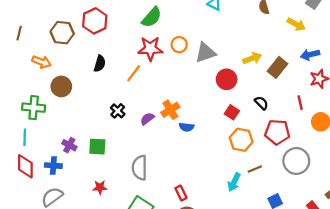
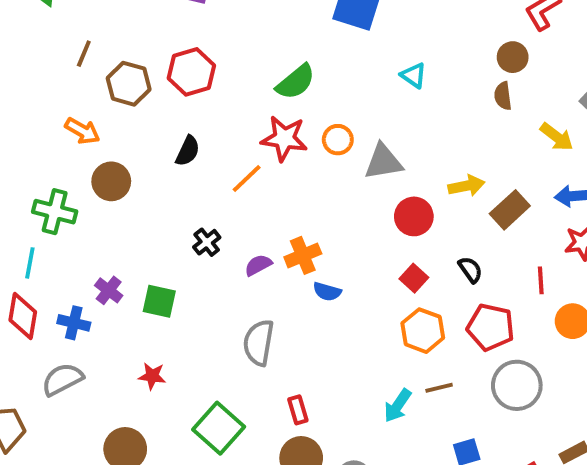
brown line: (19, 33) -> (84, 54), moved
gray semicircle: (140, 168) -> (259, 343), moved

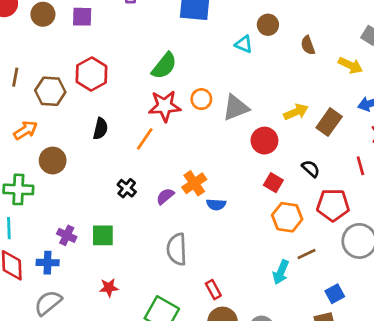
brown circle: (513, 57) -> (268, 25), moved
orange arrow: (82, 131) -> (26, 130), turned -50

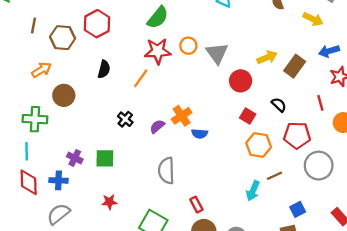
gray triangle: (236, 108) -> (217, 53), turned -45

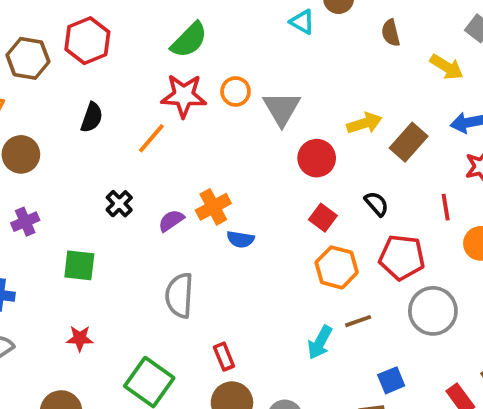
purple cross: (75, 158) -> (25, 222), moved, turned 35

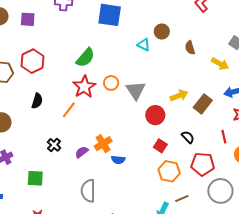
red star: (184, 96) -> (84, 87), turned -30

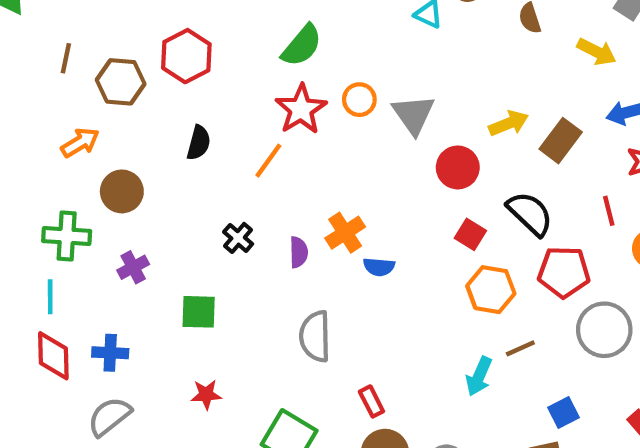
black semicircle: (188, 137) -> (530, 214), size x1.6
purple semicircle: (82, 152) -> (299, 252), turned 128

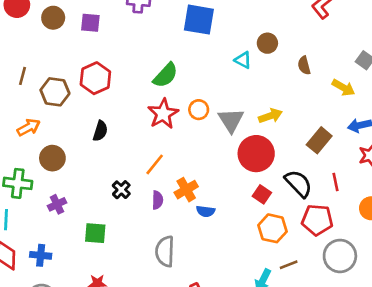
yellow arrow: (509, 123) -> (270, 116), moved
orange line: (268, 161) -> (155, 164), moved
red circle: (458, 167) -> (256, 154), size x1.4
red line: (609, 211) -> (335, 182), moved

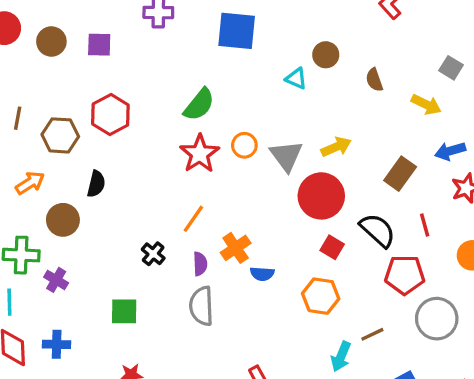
black semicircle: (100, 131) -> (96, 184), moved
purple cross: (57, 204) -> (56, 280), moved, turned -30
orange hexagon: (273, 228) -> (321, 296), moved
gray semicircle: (165, 251) -> (201, 306), moved

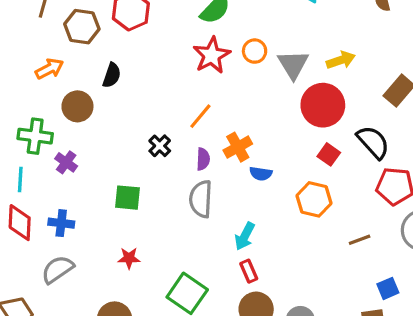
cyan arrow: (341, 356) -> (245, 236), moved

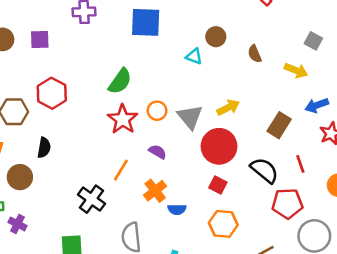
black cross: (160, 146) -> (91, 199), size x1.5
red square: (329, 154) -> (218, 185), moved
purple semicircle: (203, 159) -> (158, 152), moved, turned -54

